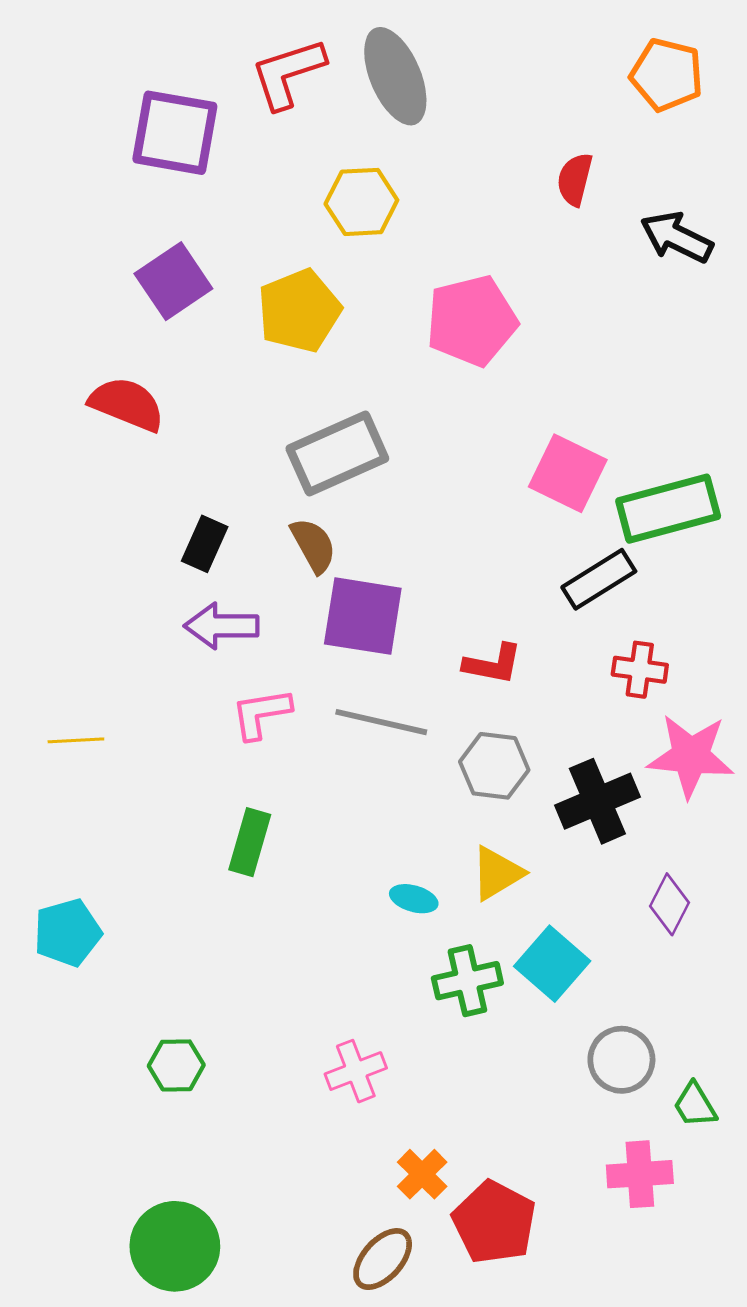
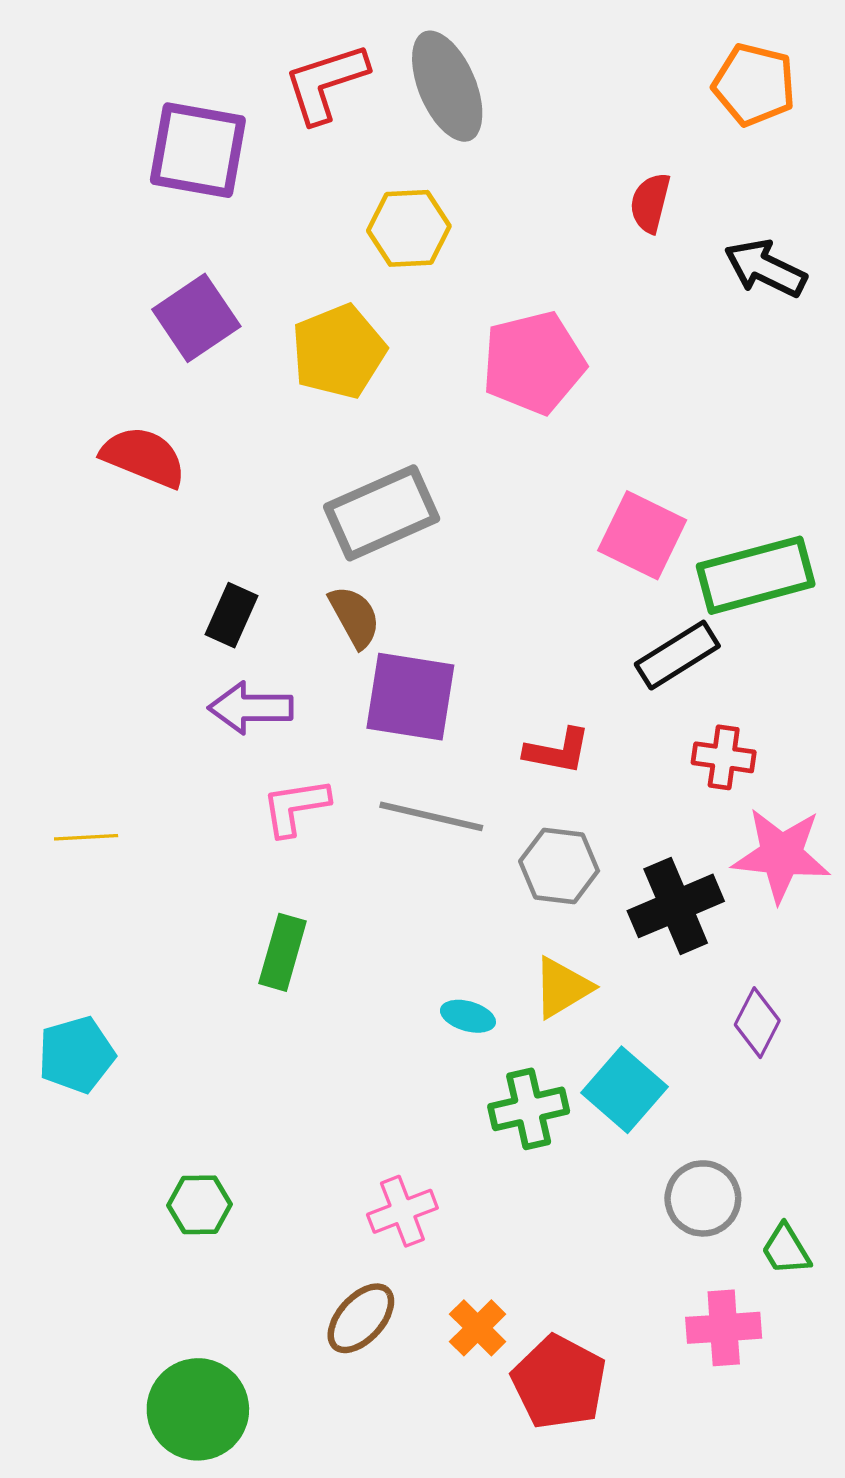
brown ellipse: (383, 1259) -> (361, 1318), moved

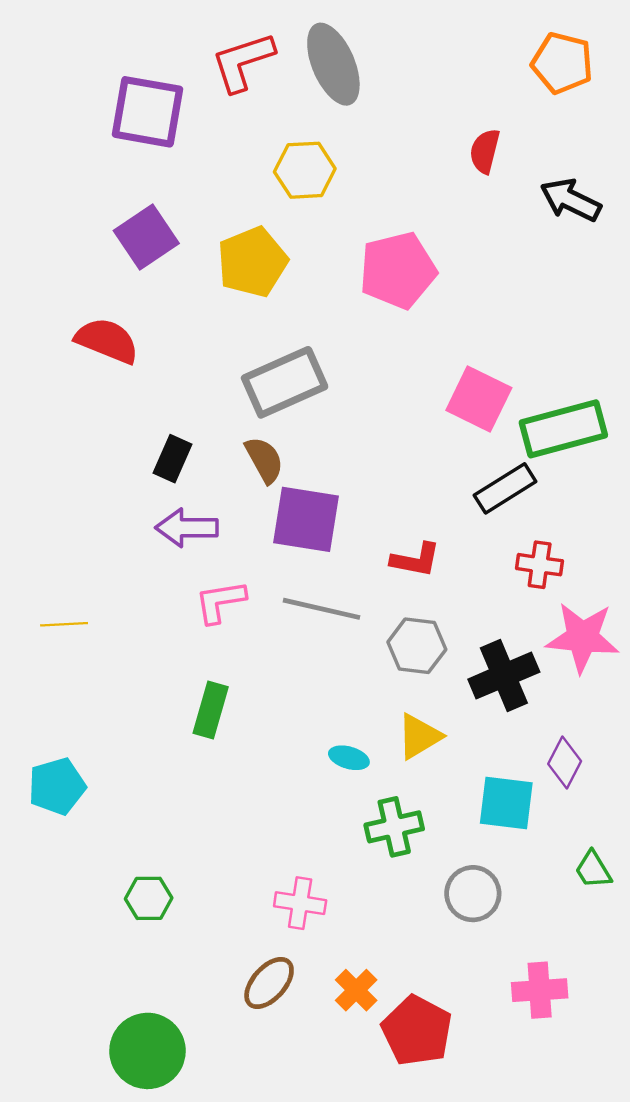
cyan square: (625, 1090) -> (506, 803), moved, turned -34
gray circle: (703, 1198) -> (473, 894), moved
pink cross: (402, 1211) -> (300, 903), turned 30
green trapezoid: (786, 1250) -> (593, 870), moved

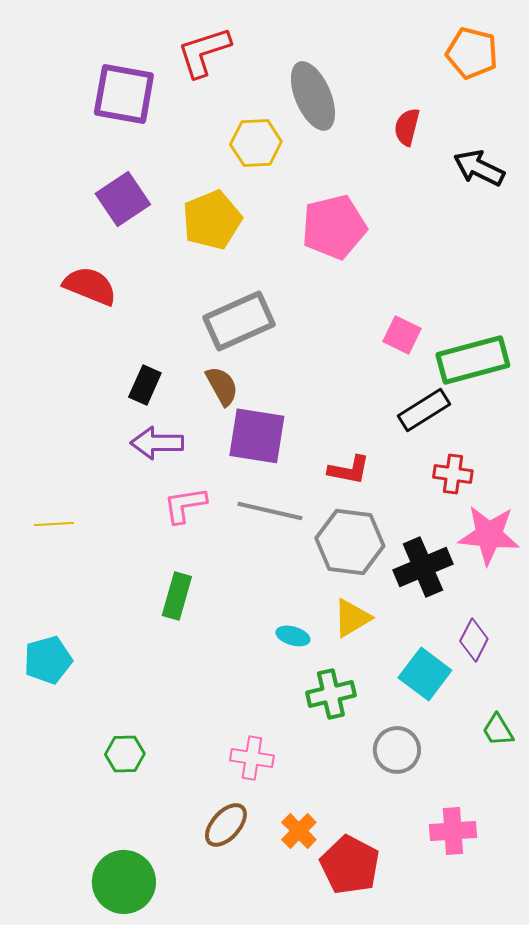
gray ellipse: (333, 64) -> (313, 96), moved
pink square: (479, 399) -> (402, 335), size x0.7
gray hexagon: (417, 646) -> (350, 542), size x1.4
cyan square: (506, 803) -> (425, 674), turned 30

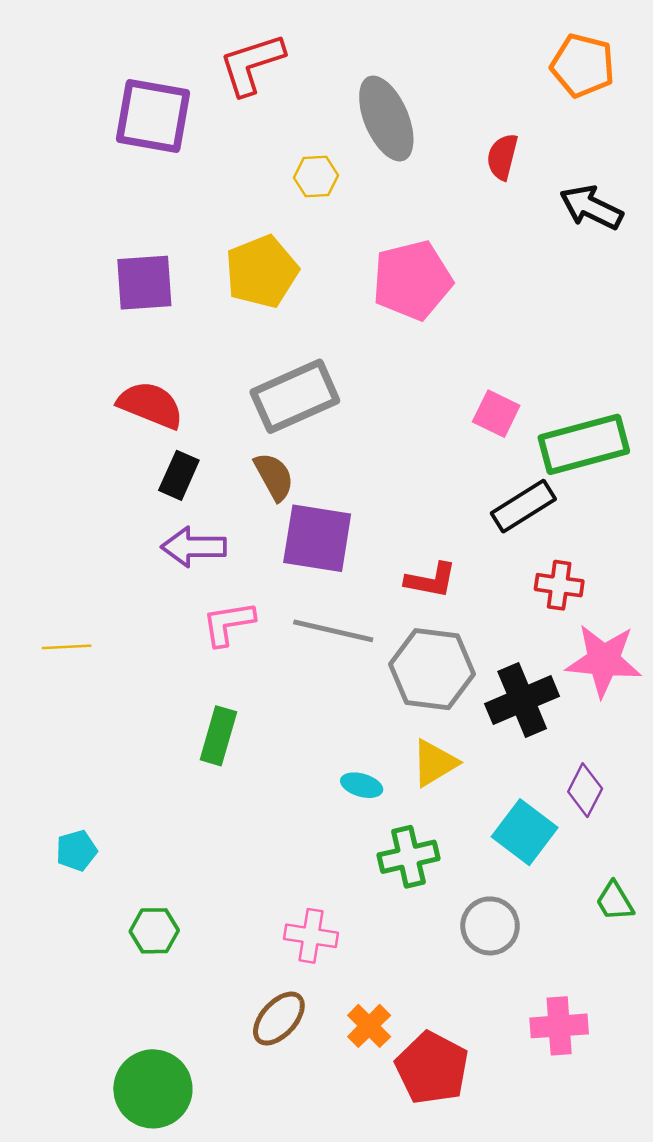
yellow hexagon: (256, 143) -> (316, 177), size x0.7
purple square: (123, 199) -> (144, 283), moved, turned 30
red semicircle: (90, 286) -> (151, 405), moved
cyan pentagon: (48, 660) -> (76, 851), moved, size x0.7

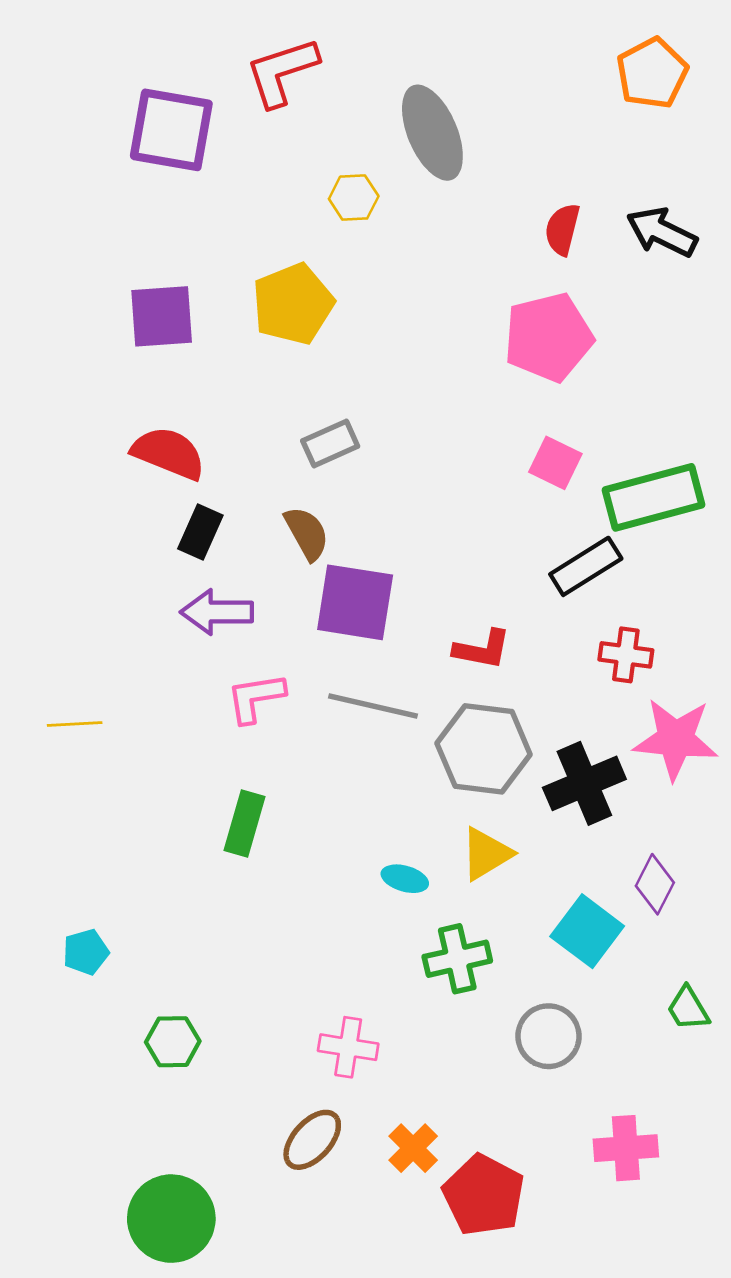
orange pentagon: (583, 65) -> (652, 73), turned 30
red semicircle: (502, 157) -> (562, 229), moved
pink pentagon: (412, 280) -> (548, 337), moved
gray rectangle: (295, 396) -> (330, 443), size x0.6

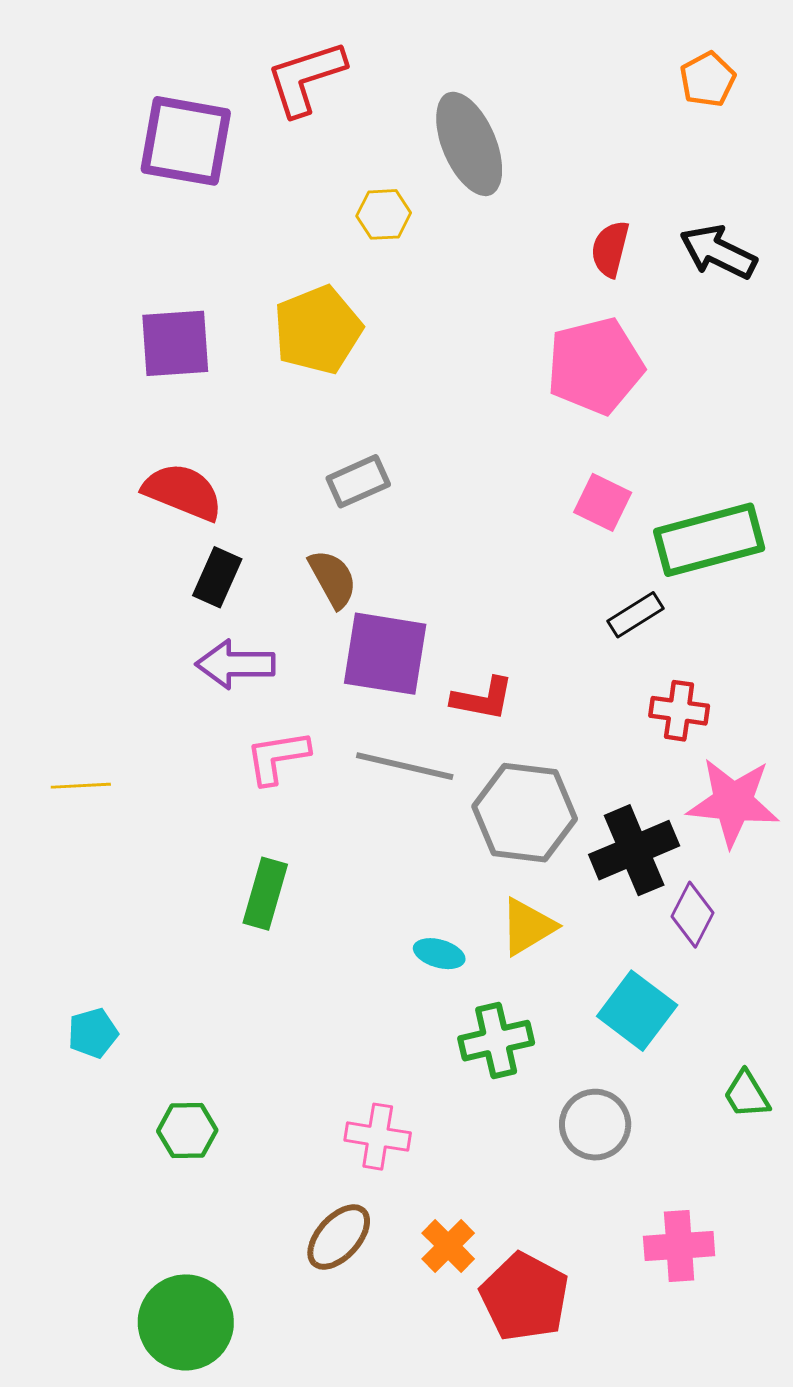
orange pentagon: (652, 73) -> (708, 79), size x0.7
black rectangle: (586, 566) -> (636, 615), size x0.7
red L-shape: (482, 649) -> (483, 699), moved
purple diamond: (655, 884) -> (693, 915), moved

